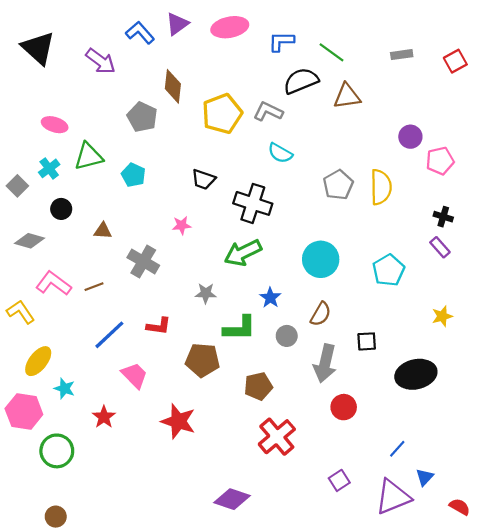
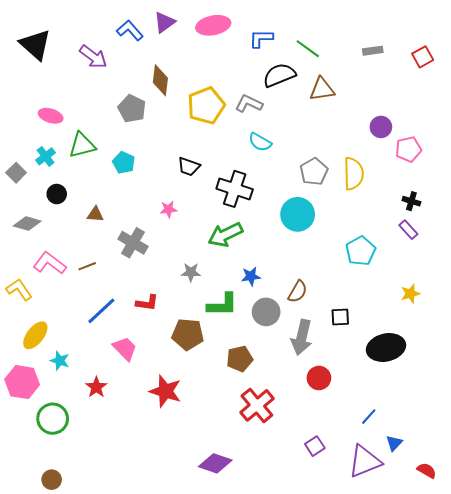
cyan circle: (321, 259) -> (298, 214), moved
blue star: (270, 298) -> (251, 276), turned 30
gray circle: (287, 336) -> (266, 312), size x1.4

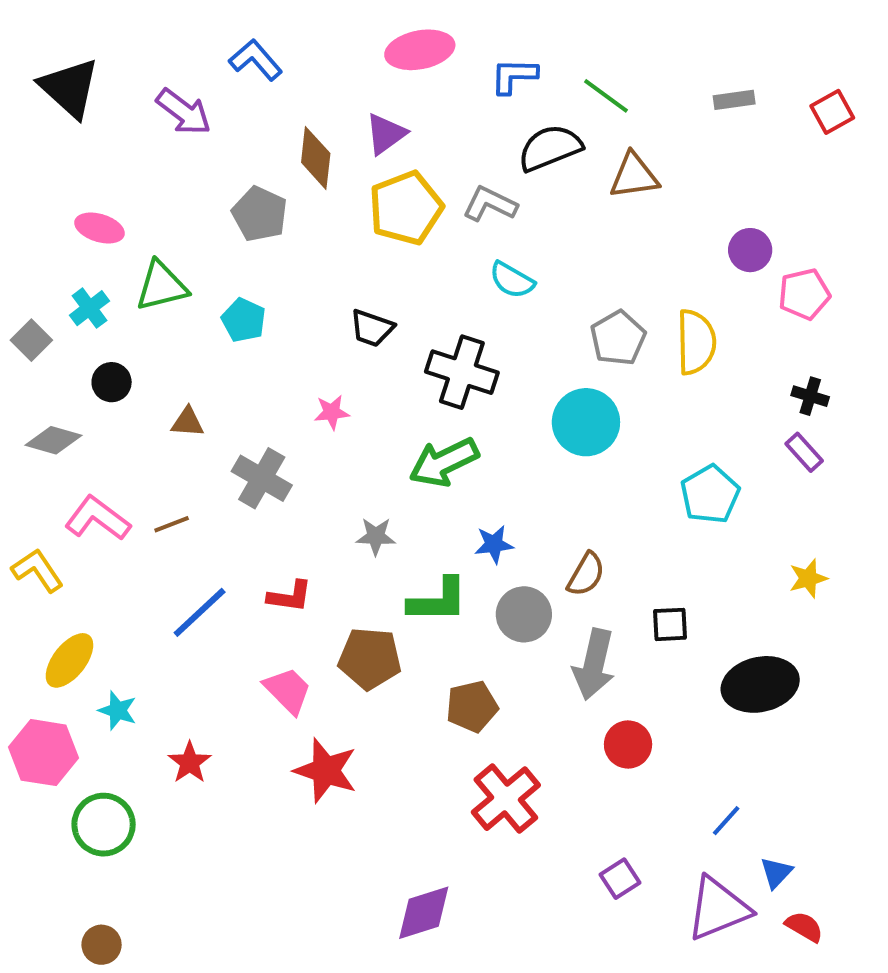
purple triangle: (164, 22) -> (386, 134), moved
pink trapezoid: (125, 349) -> (288, 690), moved
purple diamond: (215, 463) -> (424, 913), turned -36
red semicircle: (427, 470) -> (804, 927), moved

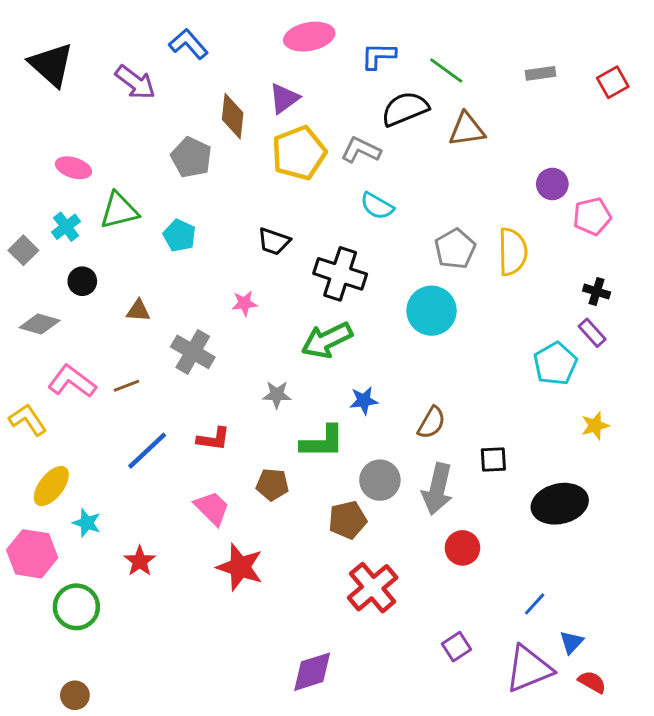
cyan pentagon: (710, 494) -> (555, 364), moved
gray circle: (524, 614) -> (380, 480), moved
brown pentagon: (370, 658) -> (272, 485), size x0.7

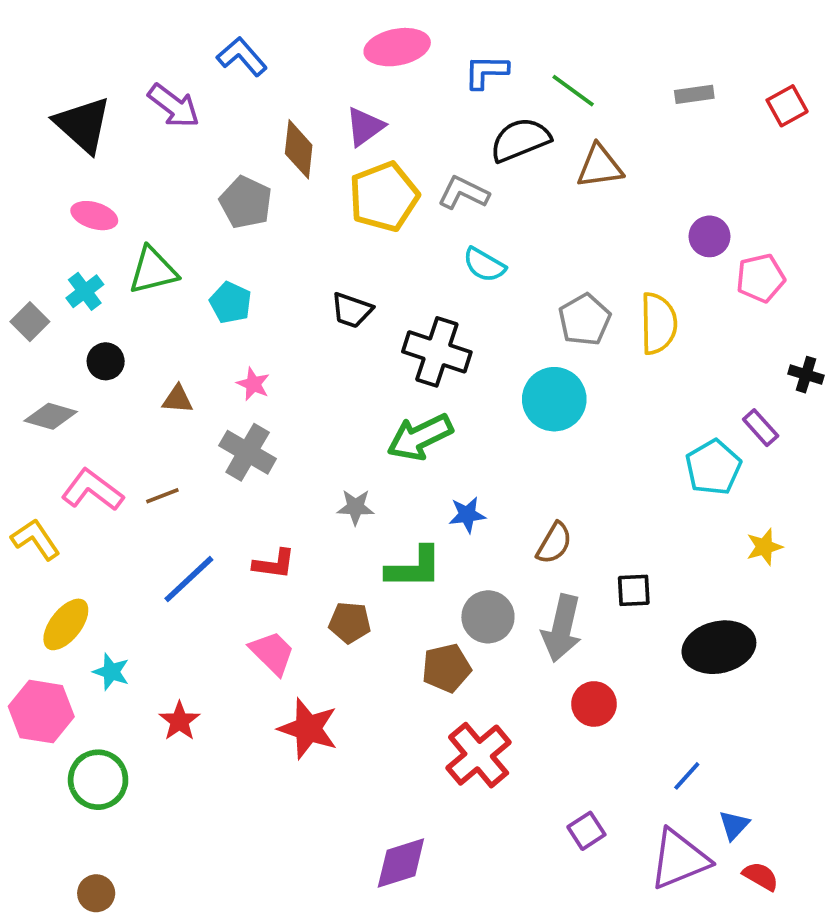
black triangle: (51, 65) -> (83, 125), moved
black cross: (597, 292) -> (806, 375), moved
pink star: (244, 303) -> (253, 384), moved, turned 30

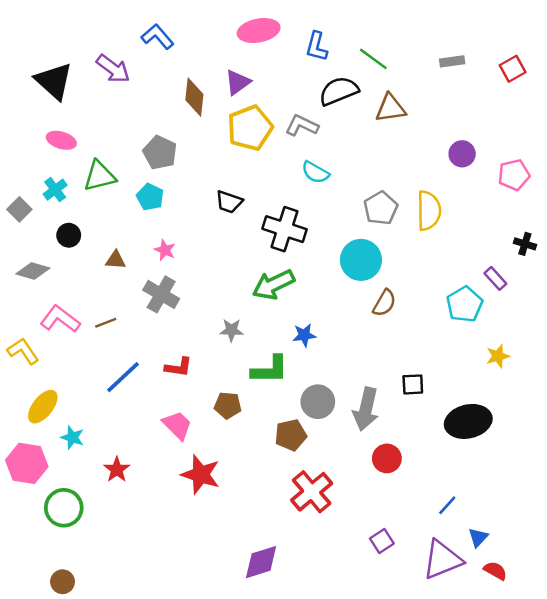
blue L-shape: (486, 72) -> (317, 47), turned -76
gray pentagon: (246, 202) -> (160, 153), moved
pink pentagon: (761, 278) -> (514, 175), moved
brown semicircle: (554, 543) -> (384, 303), moved

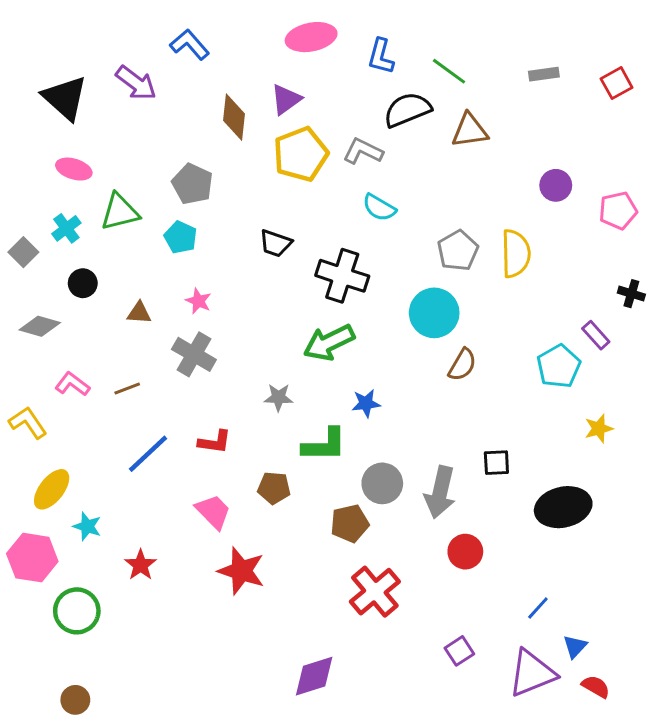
pink L-shape: (60, 319) -> (72, 384), size x0.7

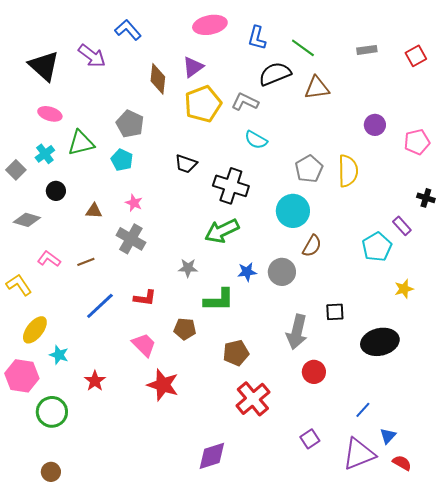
gray circle: (382, 483) -> (282, 272), moved

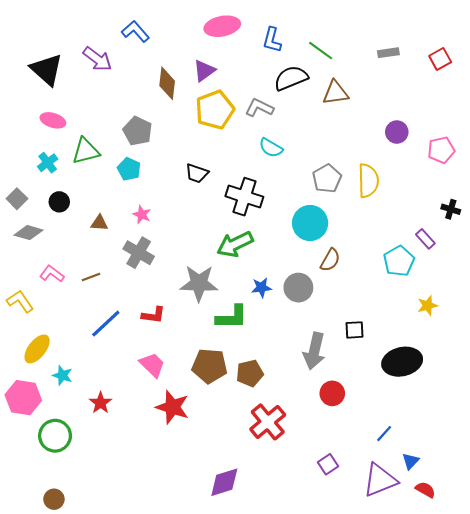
gray square: (16, 170) -> (17, 199), moved
gray star: (188, 268) -> (199, 283), size x1.8
brown pentagon: (185, 329) -> (210, 366), moved, size x1.5

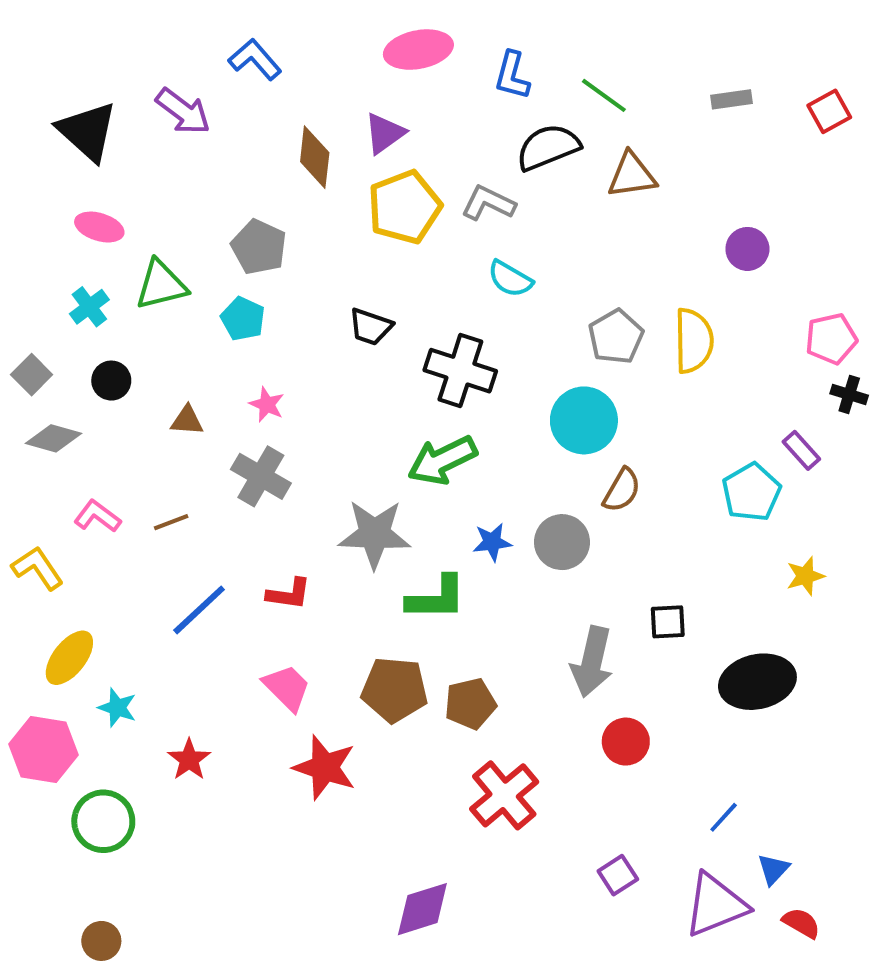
pink pentagon: (441, 150) -> (831, 339), moved

